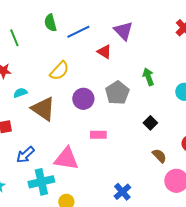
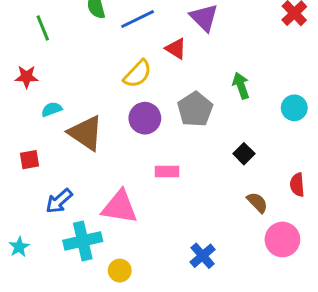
yellow semicircle: (59, 71) -> (137, 74), moved

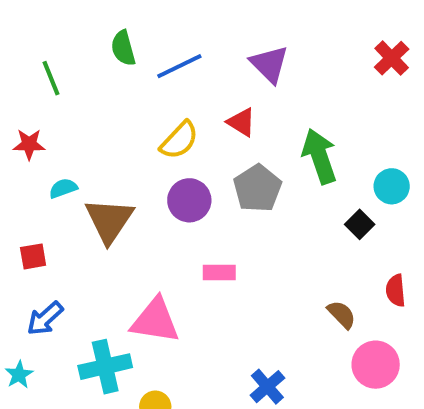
red triangle: (176, 49) -> (241, 122), moved
green arrow: (241, 86) -> (320, 156), size x1.5
brown triangle: (86, 133) -> (109, 220), turned 30
black square: (244, 154) -> (360, 224), moved
blue arrow: (59, 201) -> (45, 318), moved

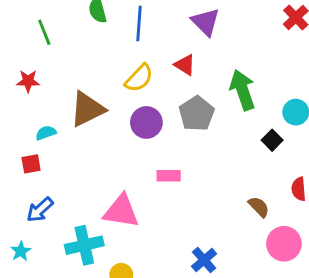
blue line: (179, 66) -> (139, 23), turned -60
cyan semicircle: (63, 188) -> (46, 133), moved
brown triangle: (109, 220) -> (87, 109), moved, turned 30

